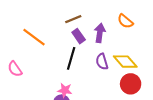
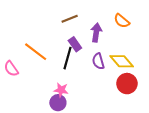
purple rectangle: (79, 36) -> (75, 44), moved
orange line: (34, 37) -> (36, 52), moved

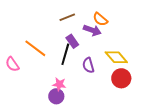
orange semicircle: (122, 21) -> (100, 19), moved
purple arrow: (96, 33) -> (92, 30), turned 102
purple semicircle: (98, 61) -> (88, 65), moved

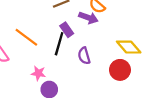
yellow diamond: (116, 57) -> (129, 47), moved
pink star: (59, 84) -> (38, 73), moved

